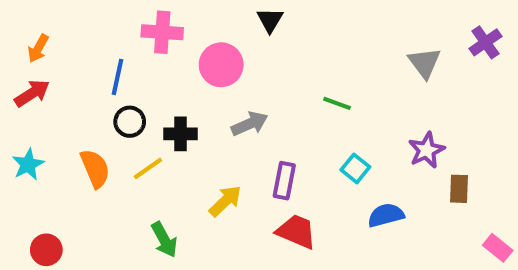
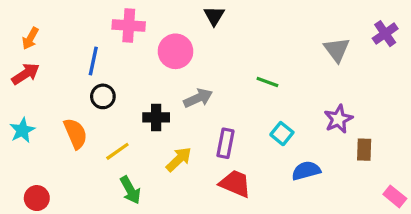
black cross: (180, 134) -> (156, 117), moved
yellow line: (148, 168) -> (117, 151), moved

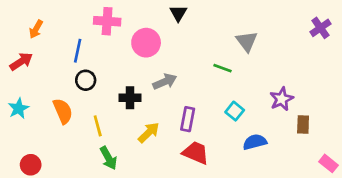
orange arrow: (30, 38) -> (36, 29), moved
gray triangle: (337, 50) -> (247, 41), moved
yellow line: (117, 151) -> (98, 126), turned -70

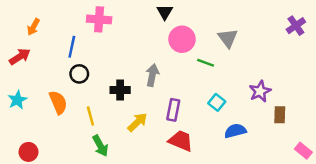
pink circle: (146, 43) -> (182, 39), moved
gray arrow: (165, 82) -> (152, 75), turned -55

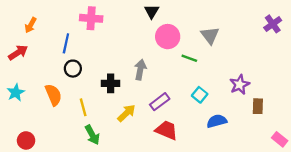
purple rectangle: (173, 110) -> (160, 102), turned 42

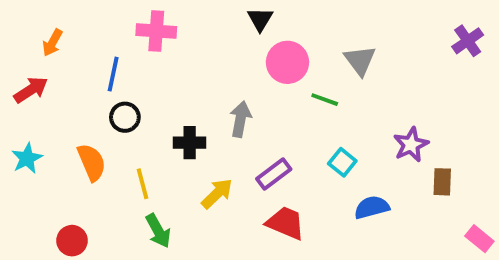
red circle: (26, 140) -> (72, 241), moved

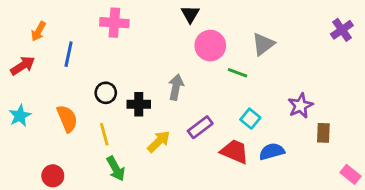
gray triangle: (360, 60) -> (263, 44), turned 30
blue line: (113, 74) -> (69, 54), moved
black circle: (125, 117) -> (106, 93), moved
red trapezoid: (286, 223) -> (235, 151), moved

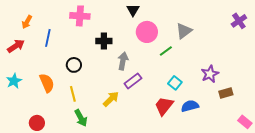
green line: (237, 73) -> (166, 51), turned -56
black cross: (139, 104) -> (104, 41), moved
purple rectangle: (200, 127) -> (133, 81), moved
brown rectangle: (323, 133) -> (226, 93), turned 72
red trapezoid: (235, 151) -> (164, 106), turned -75

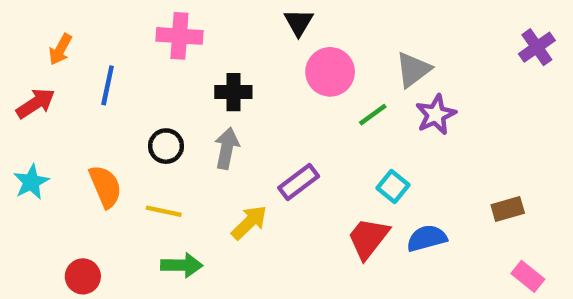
gray arrow: (123, 61) -> (227, 148), moved
purple star: (210, 74) -> (436, 115), moved
yellow line: (73, 94) -> (164, 211), turned -63
green arrow: (81, 118) -> (182, 265), turned -60
pink rectangle: (245, 122) -> (528, 276), moved

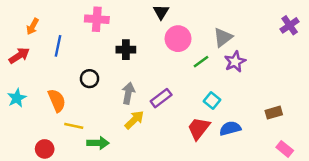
gray arrow: (227, 148) -> (128, 93), moved
yellow line: (164, 211) -> (74, 126), moved

